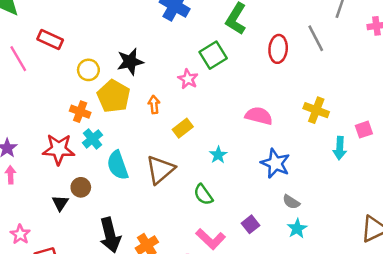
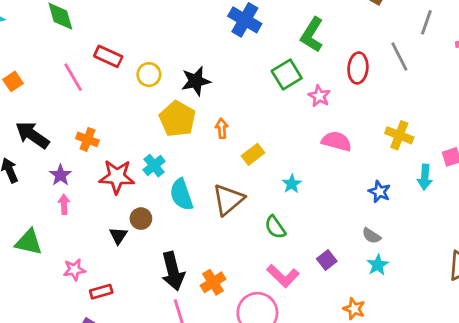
yellow circle: (88, 70) -> (149, 75), moved
pink star: (188, 79) -> (319, 96), moved
orange cross: (80, 112) -> (87, 139), moved
blue star: (275, 163) -> (379, 192), moved, size x0.7
pink star: (20, 234) -> (74, 270), turned 30

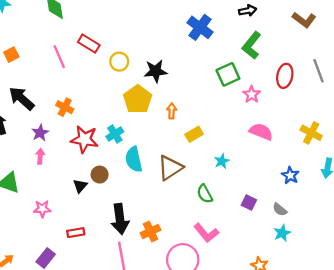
purple square: (327, 260) -> (249, 203), moved, turned -32
red rectangle: (101, 292) -> (76, 233), moved

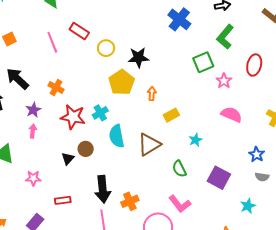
purple square: (249, 203) -> (219, 178), size x1.6
gray semicircle: (280, 209) -> (262, 177), moved, turned -32

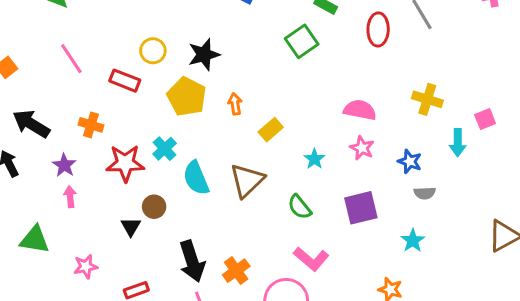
red rectangle: (79, 31) -> (125, 81), moved
pink star: (224, 81) -> (362, 148), moved
purple square: (219, 178) -> (361, 208), turned -30

